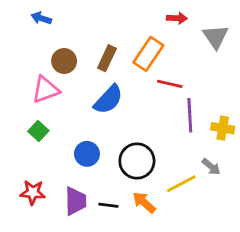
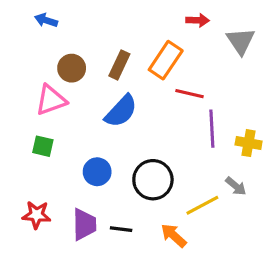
green square: (38, 131) -> (43, 146), turned -30
orange arrow: (144, 202) -> (174, 236), moved

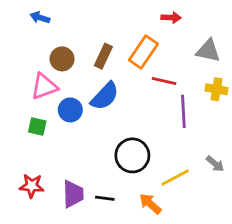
gray triangle: (241, 41) -> (208, 51), moved, turned -44
yellow cross: (249, 143) -> (216, 89), moved
blue circle: (97, 172) -> (70, 110), moved
gray arrow: (236, 186) -> (215, 164), moved

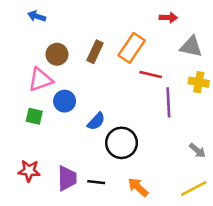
red arrow: (171, 18) -> (168, 18), moved
blue semicircle: (105, 96) -> (96, 121), moved, size x0.7
yellow line: (175, 178) -> (194, 188), moved

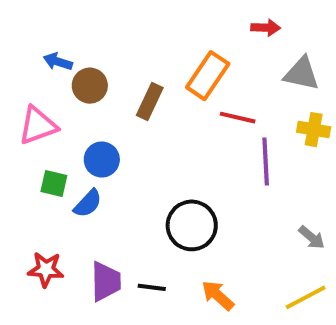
blue arrow: (37, 16) -> (58, 62), moved
brown rectangle: (95, 52) -> (150, 102), moved
pink triangle: (41, 80) -> (38, 126), moved
blue semicircle: (96, 121) -> (88, 203), moved

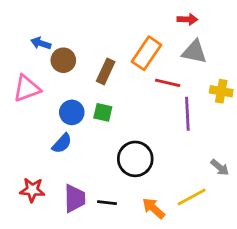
gray triangle: (302, 74) -> (194, 52), moved
green square: (54, 183) -> (103, 112), moved
yellow line: (306, 297) -> (192, 197), moved

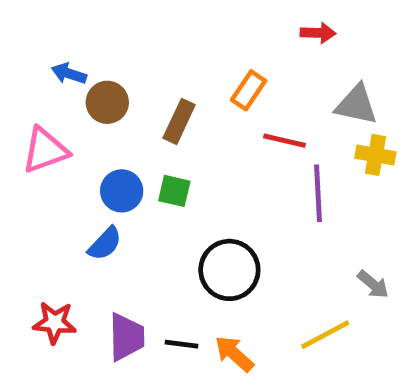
gray triangle: (194, 52) -> (356, 105), moved
orange rectangle: (147, 53) -> (249, 90), size x0.7
orange arrow: (154, 208) -> (234, 354), moved

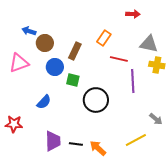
blue circle: (122, 191) -> (55, 67), moved
black circle: (229, 270) -> (96, 100), moved
red star: (55, 323) -> (14, 124), moved

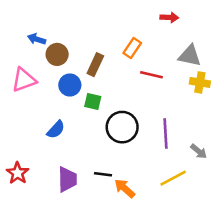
purple line: (133, 81) -> (165, 133), moved
red star: (14, 124) -> (18, 173), moved, turned 30
black line: (76, 144) -> (103, 174), moved

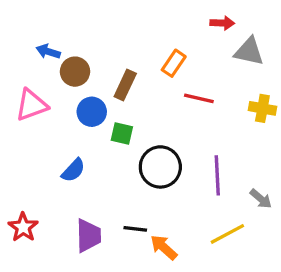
gray triangle: (190, 56) -> (249, 51), moved

